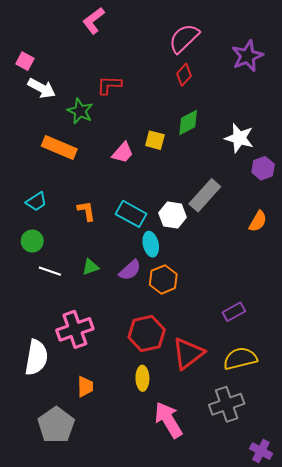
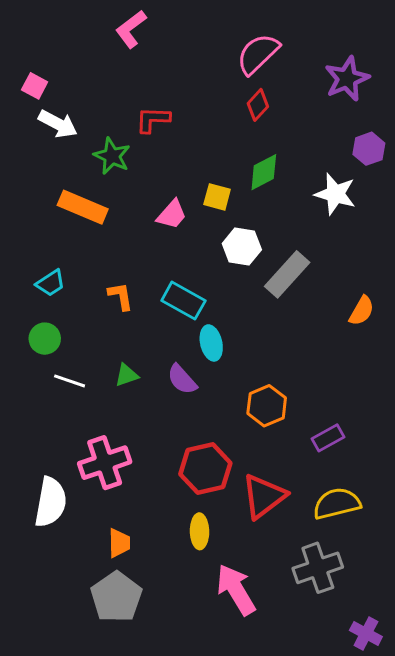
purple hexagon: (263, 168) -> (369, 149), moved
white hexagon: (173, 215) -> (242, 247), moved
purple semicircle: (130, 270) -> (182, 379), turned 90
orange hexagon: (163, 279) -> (267, 406), moved
gray pentagon: (56, 425) -> (116, 597), moved

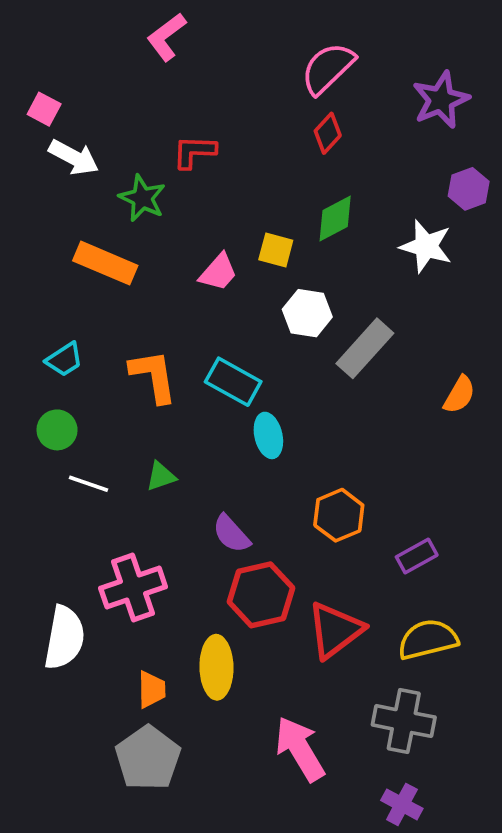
orange L-shape: (121, 296) -> (153, 376), size x1.5
purple semicircle: (182, 379) -> (231, 534), moved
yellow ellipse: (200, 531) -> (216, 667), moved, size x1.4
gray cross: (318, 568) -> (404, 721), turned 30
purple cross: (366, 633) -> (402, 804), moved

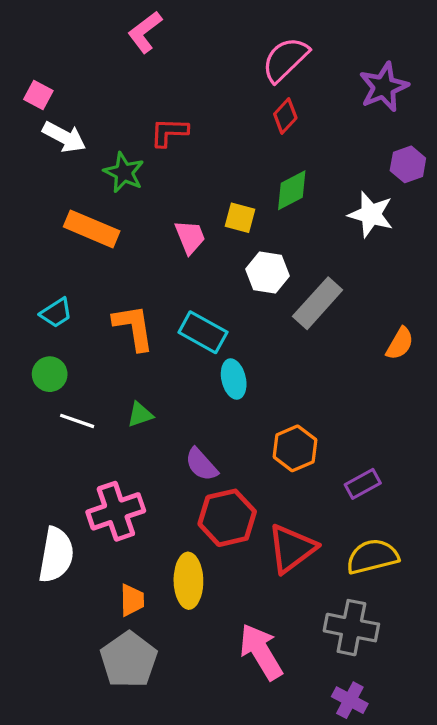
pink trapezoid: (218, 272) -> (190, 237), turned -63

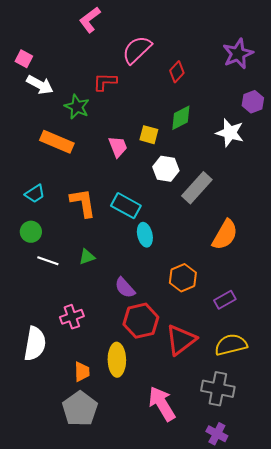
pink semicircle: (285, 59) -> (137, 50), moved
orange semicircle: (400, 344) -> (225, 235), moved, size x1.5
pink cross: (116, 511) -> (72, 317), size x0.7

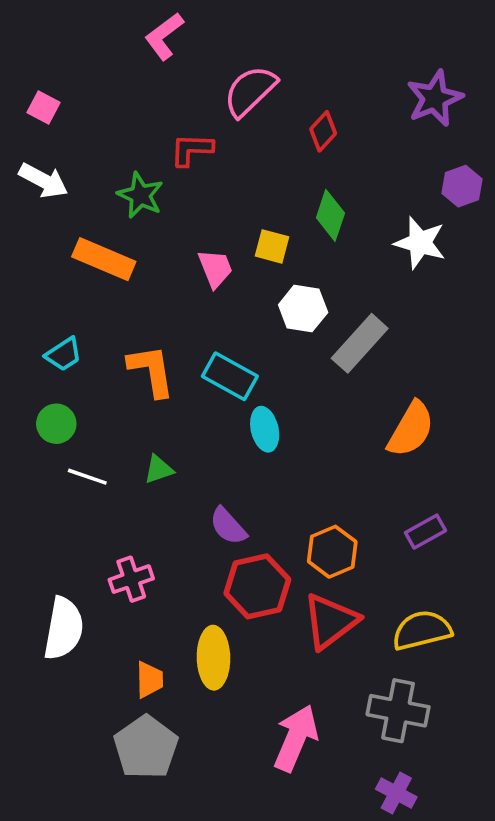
white arrow: (40, 85) -> (43, 181), moved
green diamond: (181, 118) -> (330, 215), turned -44
orange hexagon: (183, 278) -> (332, 552), moved
purple rectangle: (225, 300) -> (425, 532), moved
pink arrow: (162, 404) -> (296, 738), turned 54

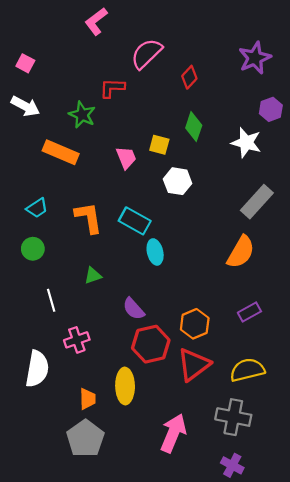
gray rectangle: (360, 343) -> (257, 202), moved
white line: (87, 477) -> (51, 300), moved, turned 55

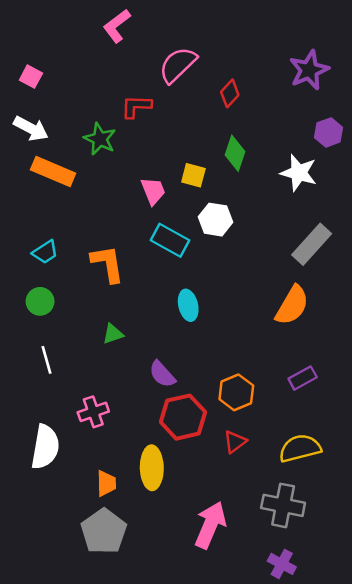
orange rectangle: (61, 152) -> (53, 171), moved
cyan rectangle: (135, 221) -> (170, 240), moved
white line: (51, 300) -> (47, 360), moved
red triangle: (194, 365) -> (235, 442), size x0.6

